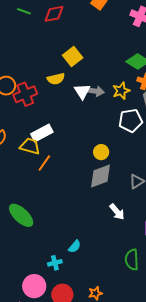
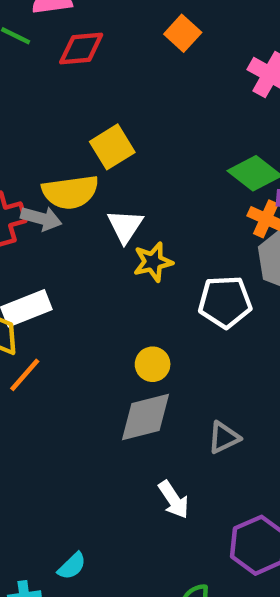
yellow semicircle: (56, 79) -> (70, 192), size x1.4
gray arrow: (95, 91) -> (41, 218), moved
yellow star: (121, 91) -> (153, 262), moved

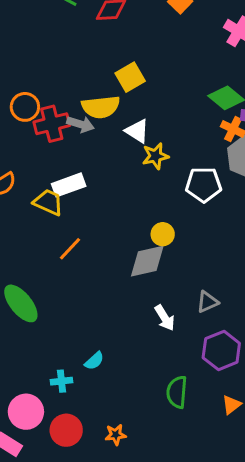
white triangle: (125, 226) -> (137, 131), turned -32
yellow circle: (153, 364) -> (163, 234), moved
orange line: (25, 375) -> (70, 249), moved
gray triangle: (224, 437) -> (208, 302), moved

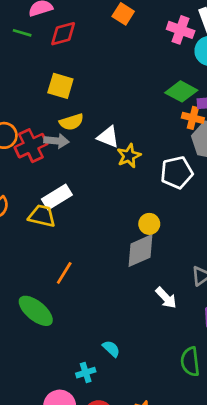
yellow square: (130, 77) -> (60, 86), moved, turned -32
yellow semicircle: (101, 107) -> (71, 122), size x0.7
orange line: (70, 249) -> (64, 273), moved
cyan semicircle: (94, 361) -> (111, 349), turned -84

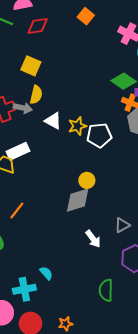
yellow semicircle: (71, 122) -> (36, 95), turned -66
white triangle: (108, 137) -> (53, 121), moved
white pentagon: (177, 172) -> (99, 135), moved
cyan cross: (86, 373) -> (24, 289), size x1.5

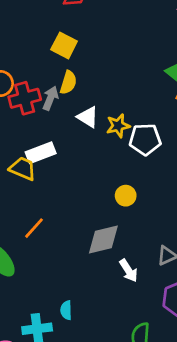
gray arrow: (23, 108) -> (50, 98), turned -84
gray diamond: (78, 200) -> (103, 239), moved
cyan semicircle: (46, 273) -> (66, 310), turned -144

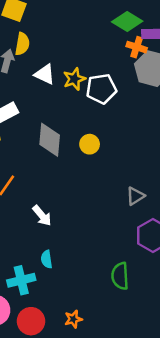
gray diamond: (103, 239) -> (50, 140), moved, turned -64
white arrow: (129, 271) -> (42, 216), moved

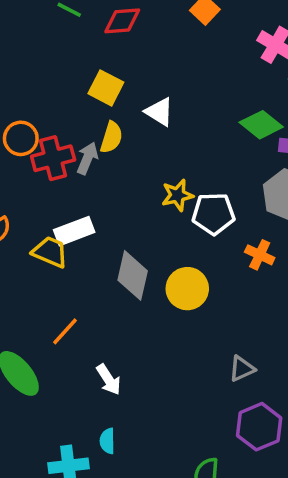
orange cross: (137, 47) -> (260, 255), moved
white triangle: (45, 74) -> (159, 112), moved
yellow circle: (90, 144) -> (187, 289), size x1.5

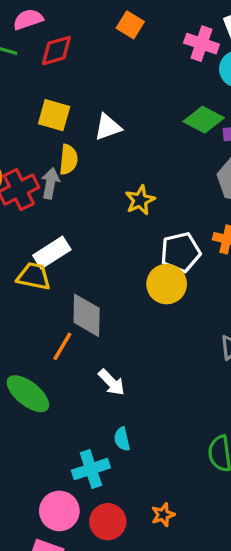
white triangle: (159, 112) -> (108, 127), turned -40
white pentagon: (214, 214) -> (181, 252), moved
gray diamond: (133, 275) -> (87, 315), moved

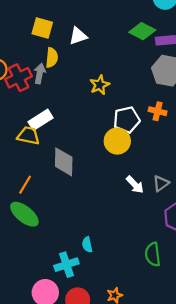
orange line: (62, 346) -> (25, 185), moved
white arrow: (112, 382) -> (135, 185), moved

